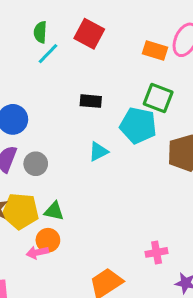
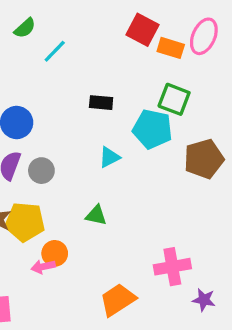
green semicircle: (40, 32) -> (25, 28), moved, turned -135
red square: (89, 34) -> (143, 30), moved
green triangle: (54, 211) -> (96, 215), moved
pink cross: (157, 252) -> (172, 267), size x1.5

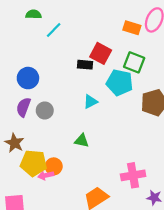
green semicircle: (25, 28) -> (34, 14), turned -136
red square: (143, 30) -> (101, 53), moved
yellow pentagon: (25, 222) -> (34, 163), moved

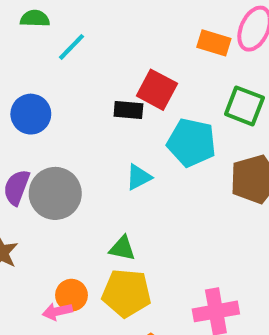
green square: (134, 62) -> (244, 106), moved
blue circle: (28, 78) -> (31, 114), moved
gray circle: (45, 110) -> (55, 193), size x1.6
yellow pentagon: (34, 163) -> (126, 293), moved

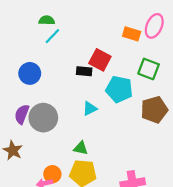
green semicircle: (35, 18) -> (47, 20), moved

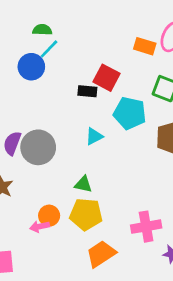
blue circle: (30, 73) -> (31, 67), moved

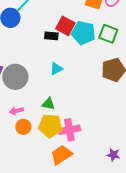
cyan pentagon: (130, 113) -> (83, 33), moved
pink arrow: (40, 227) -> (16, 111), moved
pink cross: (146, 227) -> (69, 130), moved

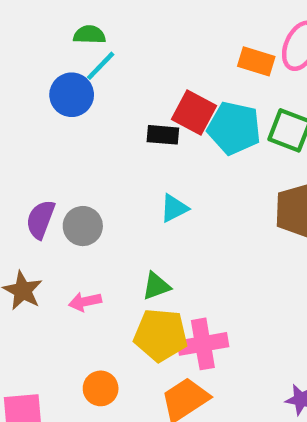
gray circle: (15, 77) -> (83, 226), size x0.7
green triangle: (48, 104) -> (156, 286), turned -32
orange circle: (23, 127) -> (101, 388), moved

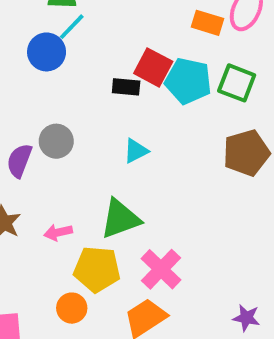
gray circle: (83, 226) -> (56, 141), moved
green triangle: (156, 286) -> (120, 219), size x1.6
yellow pentagon: (161, 335) -> (97, 269), moved
pink cross: (203, 344) -> (161, 269), turned -36

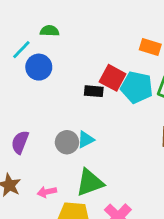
cyan line: (72, 27) -> (21, 50), moved
gray circle: (56, 141) -> (67, 142), moved
cyan triangle: (136, 151) -> (86, 140), moved

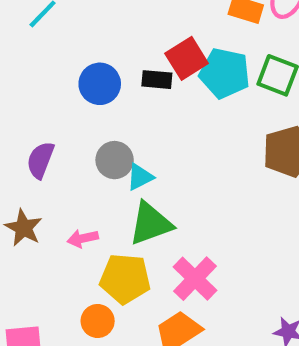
blue circle: (39, 67) -> (100, 84), moved
red square: (113, 78) -> (187, 58), turned 30
cyan triangle: (86, 140) -> (140, 177), moved

